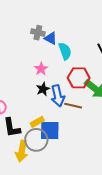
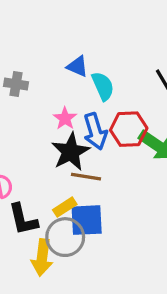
gray cross: (38, 33) -> (16, 84), moved
black star: (43, 89) -> (71, 152), size x1.6
blue arrow: (58, 96) -> (95, 131), moved
brown line: (73, 106) -> (86, 177), moved

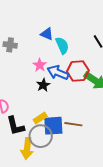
blue arrow: (95, 131) -> (58, 73), turned 130
black star: (71, 152) -> (43, 85), size x0.6
brown line: (86, 177) -> (73, 124), moved

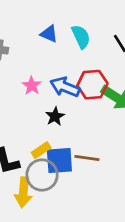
cyan semicircle: (62, 45) -> (81, 37), moved
pink star: (40, 65) -> (32, 86), moved
black star: (43, 85) -> (55, 116), moved

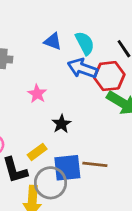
red hexagon: (92, 85) -> (109, 76), moved
blue arrow: (65, 87) -> (82, 68), moved
yellow rectangle: (41, 150) -> (37, 152), moved

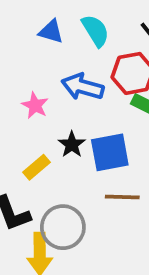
blue arrow: (82, 68) -> (83, 87), moved
yellow rectangle: (37, 152) -> (37, 167), moved
blue square: (67, 168) -> (110, 152), moved

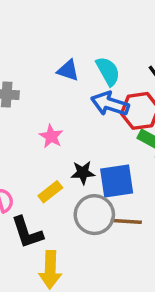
blue arrow: (83, 87) -> (110, 104), moved
black star: (72, 144) -> (83, 173), turned 30
gray circle: (63, 227) -> (94, 215), moved

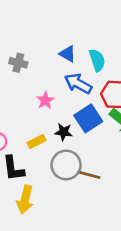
blue arrow: (110, 104) -> (78, 83), moved
blue square: (117, 181) -> (88, 118), moved, turned -36

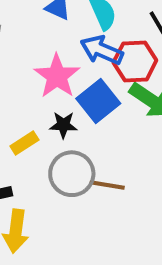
blue arrow: (78, 83) -> (102, 50), moved
pink star: (45, 100) -> (57, 76), moved, size x1.6

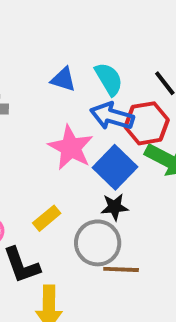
black star: (63, 125) -> (114, 207), moved
brown line: (107, 185) -> (121, 269), moved

